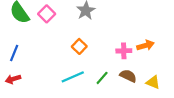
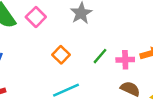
orange square: (79, 46) -> (61, 55), moved
green line: (102, 78) -> (100, 56), moved

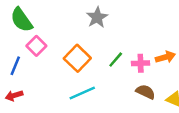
pink square: (36, 17) -> (36, 46), moved
orange square: (61, 55) -> (77, 58), size x1.5

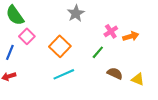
orange arrow: (165, 57) -> (131, 36), moved
green line: (116, 60) -> (98, 52), moved
pink cross: (141, 63) -> (111, 31), moved, turned -32

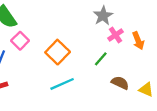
gray star: (76, 13) -> (103, 16), moved
orange arrow: (131, 36) -> (138, 41), turned 84

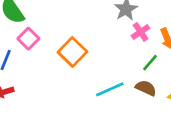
green line: (101, 59) -> (150, 63), moved
cyan line: (62, 84) -> (110, 89), moved

